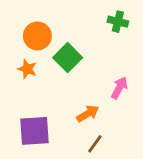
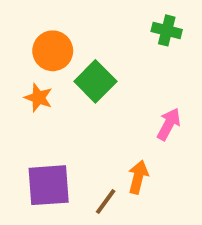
orange arrow: (88, 114) -> (138, 177), moved, turned -45
brown line: (95, 144) -> (106, 201), moved

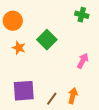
orange circle: (53, 51) -> (13, 21), moved
orange arrow: (138, 177) -> (73, 96), moved

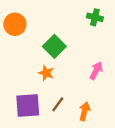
orange star: (19, 48) -> (46, 73), moved
brown line: (52, 99) -> (58, 104), moved

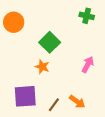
brown line: (58, 104) -> (54, 105), moved
orange arrow: (84, 111) -> (77, 102), turned 112

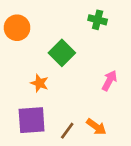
green cross: (87, 16) -> (98, 20), moved
orange star: (42, 67) -> (39, 83), moved

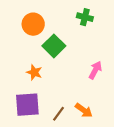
orange circle: (17, 28) -> (33, 24), moved

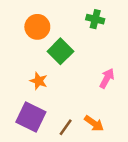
purple square: (27, 105) -> (31, 117), turned 30

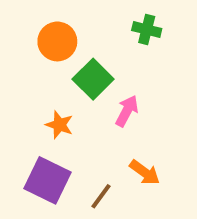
pink arrow: (107, 78) -> (127, 111), moved
orange arrow: (94, 123) -> (145, 172), moved

